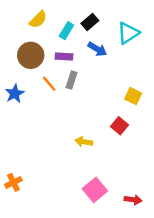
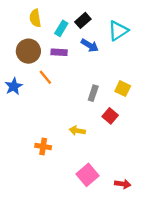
yellow semicircle: (38, 20) -> (35, 18), turned 126
gray rectangle: (71, 80) -> (93, 93), moved
orange cross: (13, 182) -> (43, 147), moved, turned 35

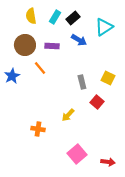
cyan rectangle: (61, 28) -> (55, 17), moved
gray rectangle: (93, 93) -> (82, 82), turned -32
yellow arrow: (77, 131) -> (68, 115), turned -56

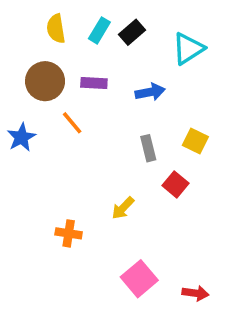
blue arrow: (79, 40) -> (150, 92), moved, turned -42

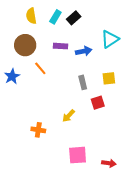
cyan triangle: (188, 49) -> (110, 39), moved
purple rectangle: (94, 83) -> (60, 46), moved
yellow square: (195, 141) -> (109, 78), turned -32
red square: (176, 184) -> (98, 103), turned 32
pink square: (139, 279) -> (78, 155), turned 36

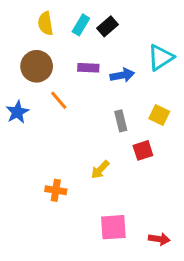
yellow square: (109, 78) -> (159, 115), turned 32

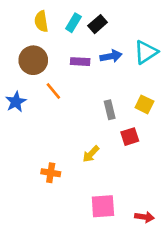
blue arrow: (122, 75) -> (111, 56), moved

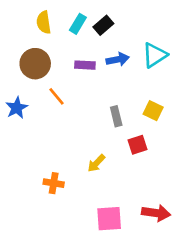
red arrow: (144, 217) -> (156, 213), moved, size x1.4

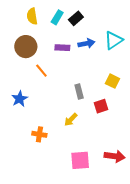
blue star: (17, 108) -> (20, 99), moved
gray rectangle: (116, 116) -> (79, 91), moved

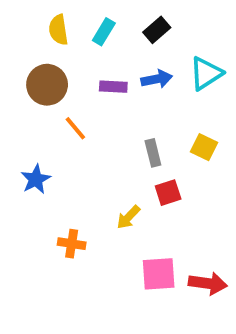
black rectangle: (76, 18) -> (157, 30), moved
gray rectangle: (79, 91) -> (153, 153), moved
red square: (101, 106) -> (168, 193), moved
pink square: (80, 160) -> (159, 274), moved

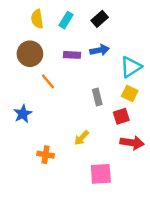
cyan triangle: (206, 73) -> (131, 67), moved
red square: (168, 193) -> (121, 116), moved
red arrow: (208, 283) -> (132, 143), moved

